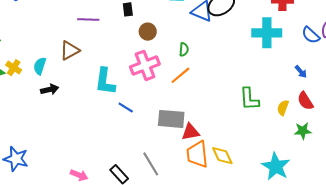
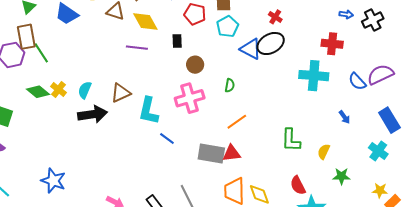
brown triangle: (70, 50) -> (121, 93), moved
orange line: (180, 75) -> (237, 122), moved
black arrow: (50, 89) -> (93, 114), size x1.6
red semicircle: (305, 101) -> (298, 185), moved
red triangle: (191, 132) -> (232, 153), moved

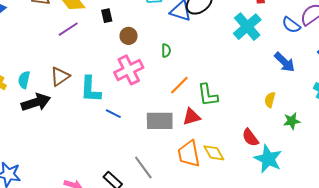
purple line: (137, 48) -> (68, 29), turned -30
cyan cross: (314, 76) -> (247, 27), turned -36
blue arrow: (344, 117) -> (285, 62), size x1.6
green L-shape: (291, 140) -> (208, 95), moved
red triangle: (232, 153) -> (192, 117), moved

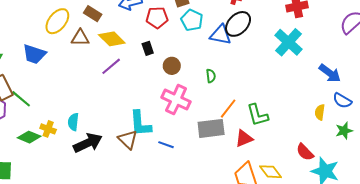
blue semicircle: (291, 25) -> (342, 101), moved
pink cross: (129, 70) -> (176, 100), turned -32
brown triangle: (60, 76) -> (128, 140), moved, turned -35
gray rectangle: (160, 121) -> (211, 128), moved

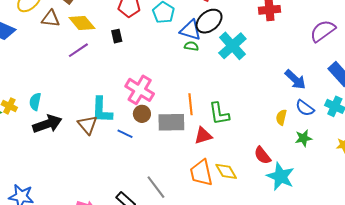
cyan cross: (289, 42) -> (232, 46), moved
brown circle: (172, 66) -> (142, 114), moved
green semicircle: (211, 76) -> (191, 46), moved, turned -80
orange line: (228, 109) -> (190, 104), turned -50

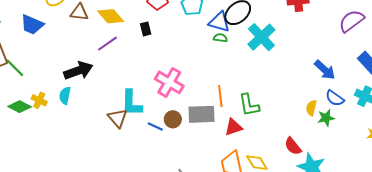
brown circle: (142, 114) -> (173, 119), moved
black arrow: (47, 124) -> (78, 71), moved
green star: (303, 138) -> (326, 118), moved

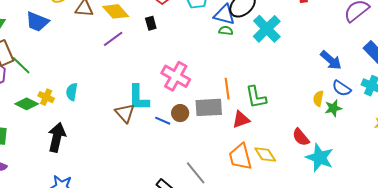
black arrow: (78, 71) -> (57, 137), moved, turned -56

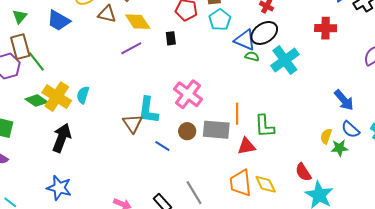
green semicircle: (226, 31) -> (252, 56), moved
yellow cross: (46, 97) -> (57, 97), size x1.8
blue line: (163, 121) -> (162, 146), moved

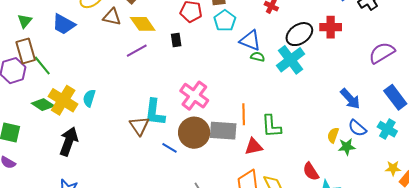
black ellipse: (264, 33) -> (299, 34), moved
brown circle: (187, 131) -> (194, 133), size x1.8

